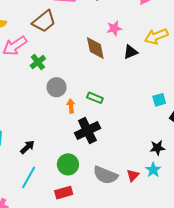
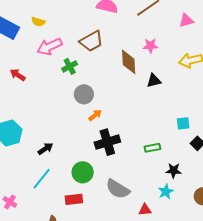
brown trapezoid: (44, 21) -> (91, 41), moved
black triangle: (131, 52) -> (154, 81), moved
green rectangle: (95, 98) -> (152, 148), moved, turned -42
orange arrow: (71, 106) -> (95, 115), turned 48
red triangle: (133, 175) -> (145, 210), moved, turned 32

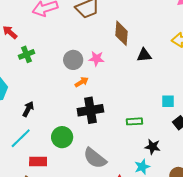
pink star: (150, 46) -> (96, 59), moved
green cross: (70, 66) -> (26, 54), moved
black arrow: (45, 149) -> (28, 109), turned -35
red rectangle: (74, 199) -> (38, 161), moved

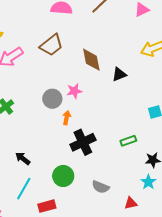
orange arrow: (82, 82) -> (67, 118), turned -32
black arrow: (28, 109) -> (23, 158), turned -63
gray semicircle: (95, 158) -> (101, 187), size x0.7

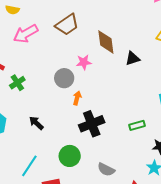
pink star: (74, 91) -> (84, 62), moved
black arrow: (23, 158) -> (36, 123), moved

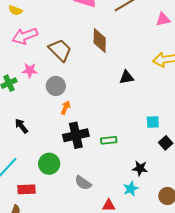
brown trapezoid: (67, 25) -> (60, 50), moved, turned -110
brown diamond: (106, 42) -> (100, 41), moved
pink star: (84, 62) -> (30, 70), moved
green rectangle: (137, 125) -> (109, 140), moved

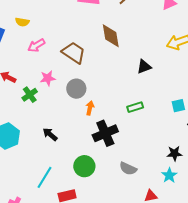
pink arrow: (25, 36) -> (36, 45), size x0.7
green rectangle: (109, 140) -> (135, 107), moved
gray semicircle: (83, 183) -> (128, 169), moved

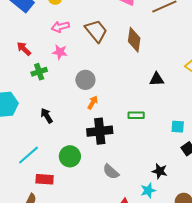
brown trapezoid: (74, 53) -> (96, 31), moved
pink star: (48, 78) -> (60, 52), moved

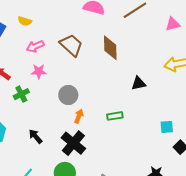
green rectangle: (136, 115) -> (115, 116), moved
black cross: (100, 131) -> (73, 143), moved, turned -35

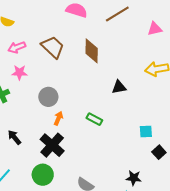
green rectangle: (115, 116) -> (94, 119), turned 35

